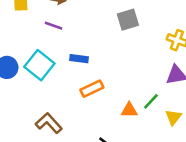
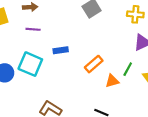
orange rectangle: (92, 89) -> (94, 64), moved

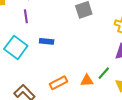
purple line: (33, 29) -> (26, 16), turned 64
orange rectangle: (94, 64) -> (59, 83), moved

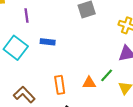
orange rectangle: (59, 83) -> (60, 85), turned -72

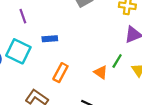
orange triangle: (89, 83) -> (101, 72), turned 48
orange rectangle: (60, 85) -> (60, 73), moved, turned 48

